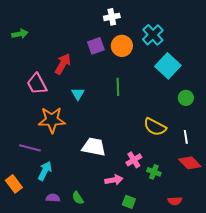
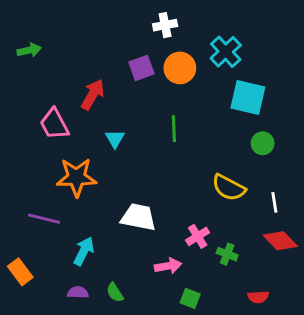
cyan square: (168, 66) -> (248, 97), turned -30
green circle: (186, 98) -> (263, 143), moved
cyan arrow: (45, 171) -> (84, 251), moved

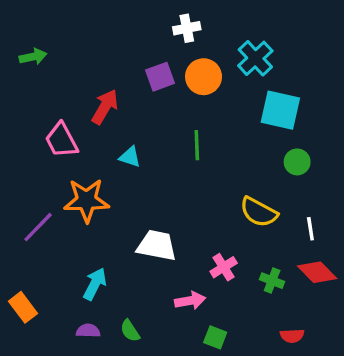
cyan triangle: (115, 139) -> (130, 157), turned -42
purple line: (44, 219) -> (38, 227), moved, turned -60
green cross: (227, 254) -> (272, 281), moved

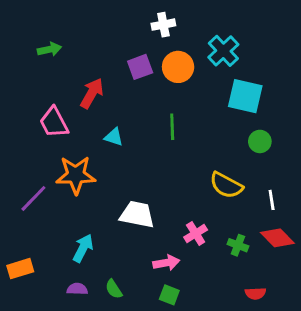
green arrow: (33, 57) -> (49, 49), moved
orange rectangle: (23, 307) -> (20, 269), turned -70
green square: (215, 337) -> (169, 295), moved

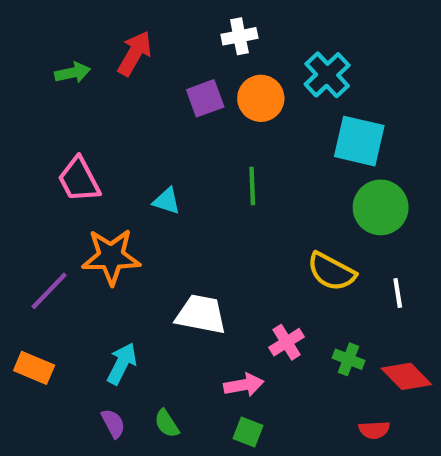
red arrow: (92, 93) -> (135, 53), moved
green circle: (260, 141) -> (381, 207), size x1.6
red diamond: (277, 238) -> (406, 376), moved
orange rectangle: (20, 269) -> (34, 368), moved, turned 40
purple semicircle: (77, 289) -> (113, 423), turned 60

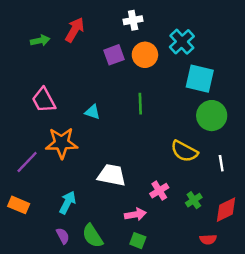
green cross: (349, 359) -> (194, 200), turned 35
red diamond: (406, 376) -> (226, 210), turned -72
green semicircle: (167, 423) -> (93, 236), size x1.5

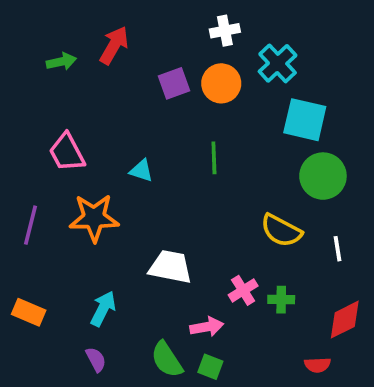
white cross: (133, 20) -> (225, 31), moved
purple line: (27, 162) -> (31, 225), moved, turned -30
green cross: (194, 200) -> (281, 300), moved, turned 35
green semicircle: (93, 236) -> (167, 359), moved

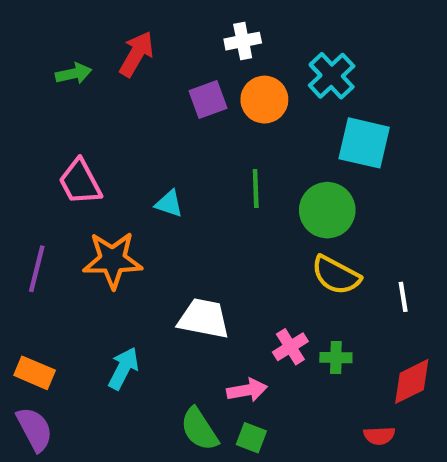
white cross: (225, 31) -> (243, 41), moved
green circle: (323, 176) -> (327, 210), moved
purple semicircle: (96, 359) -> (35, 429), moved, size x1.5

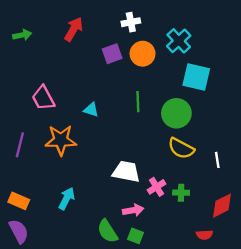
green arrow: (74, 74) -> (22, 35), moved
white trapezoid: (204, 319) -> (126, 172), moved

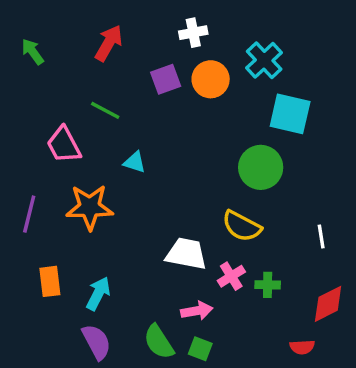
green arrow: (22, 35) -> (33, 52), turned -114
green line: (138, 102) -> (105, 110), moved, turned -60
yellow semicircle: (181, 148) -> (242, 226), moved
orange rectangle: (19, 201) -> (50, 281), moved, turned 60
purple semicircle: (19, 231) -> (97, 342), moved

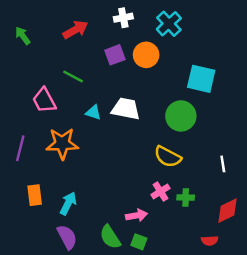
white cross: (193, 33) -> (123, 18), moved
red arrow: (109, 43) -> (75, 30), turned 30
cyan cross: (264, 60) -> (169, 24), moved
white trapezoid: (186, 254) -> (126, 109), moved

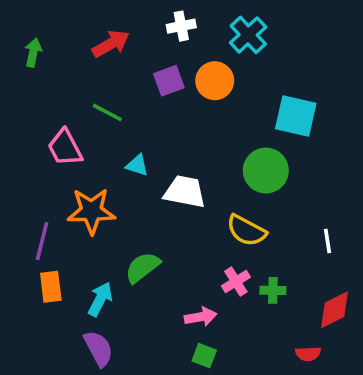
green arrow: (23, 36) -> (33, 53), turned 48
white trapezoid: (126, 109) -> (185, 192), moved
purple line: (20, 148) -> (42, 241), moved
green semicircle: (110, 237) -> (142, 267), moved, turned 85

